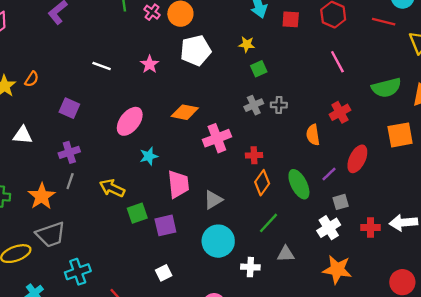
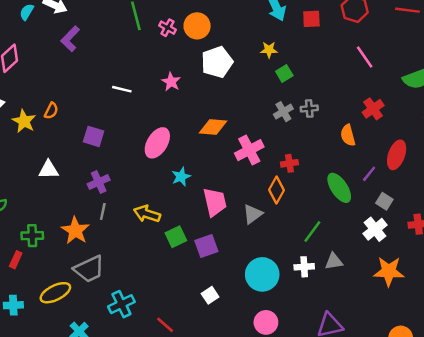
orange diamond: (262, 183) -> (277, 190), moved
gray square: (341, 202) -> (384, 201), turned -35
cyan circle: (218, 241) -> (262, 274), moved
white cross: (250, 267) -> (304, 267), moved

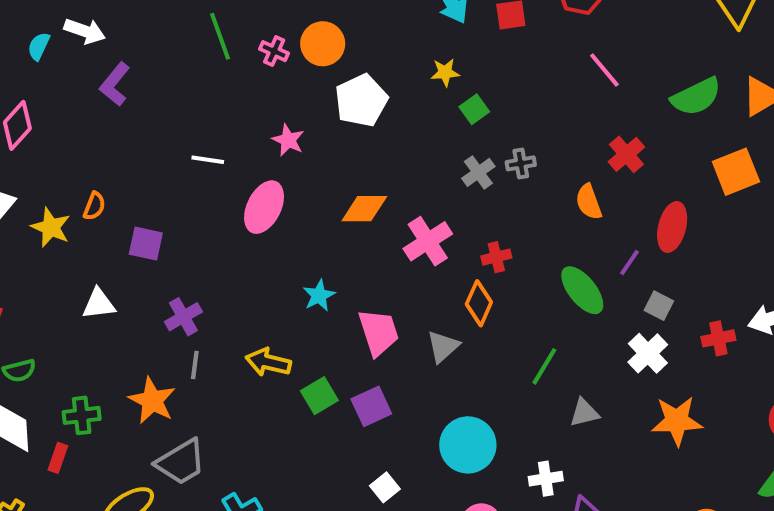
purple square: (94, 136) -> (146, 244), moved
pink ellipse: (157, 143) -> (264, 207), moved
white cross: (304, 267) -> (546, 479), moved

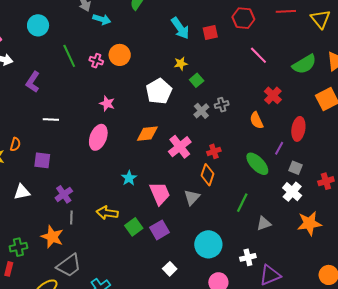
purple L-shape: (115, 84) -> (33, 82), moved
white pentagon: (361, 100) -> (159, 91), moved
white line: (208, 160) -> (51, 120), moved

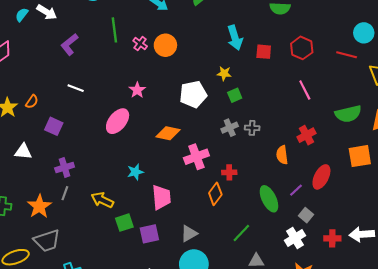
gray triangle: (192, 197) -> (189, 234), moved

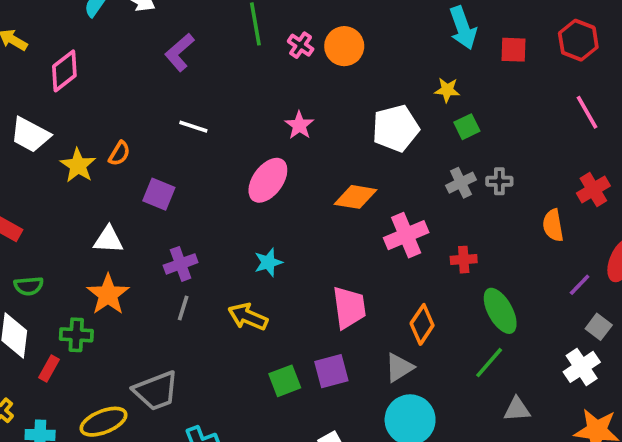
cyan star: (135, 172) -> (268, 262), moved
orange diamond: (215, 194) -> (422, 324), moved
green ellipse: (269, 199) -> (500, 311), moved
orange star: (39, 206) -> (108, 294), moved
green square: (124, 223) -> (285, 381), moved

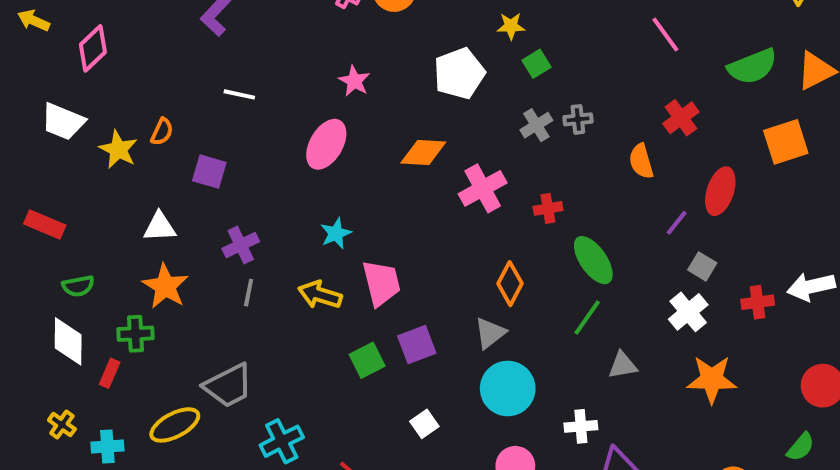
pink trapezoid: (349, 307) -> (381, 283), moved

